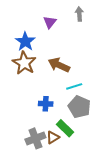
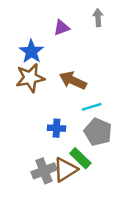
purple triangle: (50, 22) -> (62, 28), turned 32
brown star: (24, 63) -> (30, 78), turned 30
brown triangle: (53, 137) -> (65, 170), size x1.5

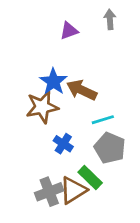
blue star: (31, 52) -> (53, 82), moved
brown star: (30, 78) -> (42, 107), moved
blue cross: (57, 128) -> (63, 144), turned 30

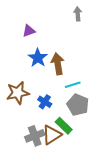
purple triangle: (69, 31) -> (29, 31), moved
brown arrow: (82, 90) -> (58, 64), turned 55
brown star: (42, 107) -> (18, 93), moved

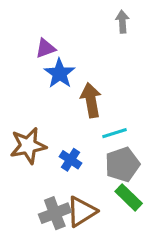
blue star: (38, 58) -> (60, 73), moved
gray pentagon: (78, 105) -> (122, 164), turned 30
green rectangle: (64, 126) -> (129, 197), moved

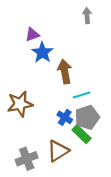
blue cross: (71, 160) -> (65, 117), moved
green rectangle: (129, 197) -> (81, 134), moved
gray cross: (55, 213) -> (27, 159), moved

